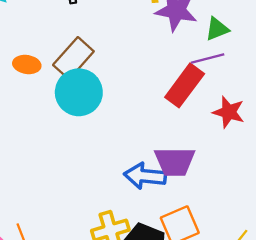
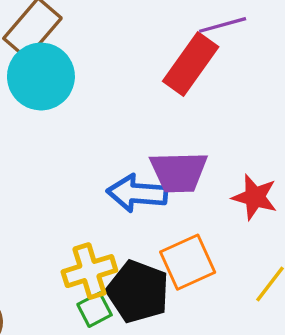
red star: (229, 112) -> (255, 197), moved

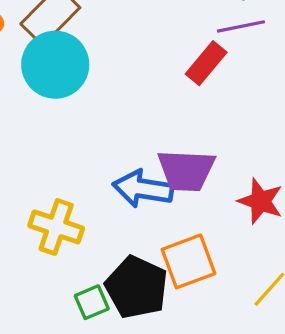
red rectangle: (191, 64) -> (206, 63), size x0.7
yellow cross: (89, 271) -> (56, 227), moved, turned 32

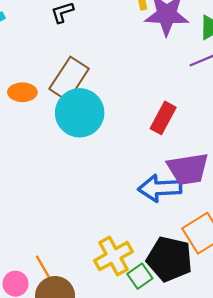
red rectangle: (206, 63) -> (163, 118), moved
yellow cross: (56, 227) -> (113, 256), moved, turned -36

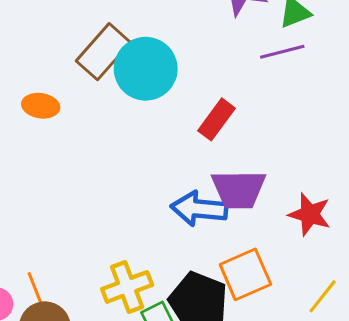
orange ellipse: (22, 92) -> (41, 106), moved
cyan circle: (80, 113) -> (146, 69), moved

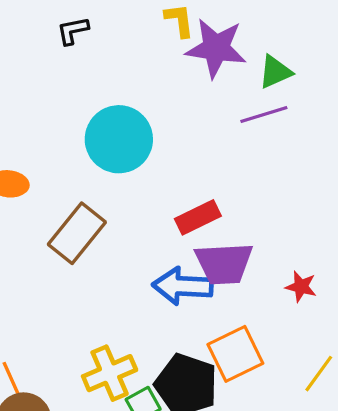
brown rectangle: (103, 52) -> (77, 233), moved
red rectangle: (217, 119) -> (198, 217), moved, turned 30
red star: (310, 214) -> (301, 287), size x0.7

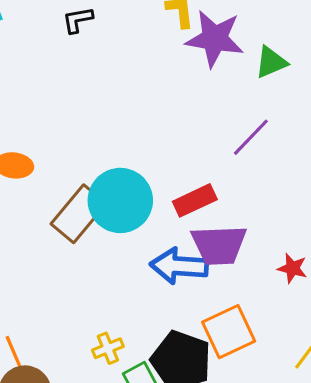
purple line: (264, 114) -> (251, 137), moved, turned -30
cyan circle: (119, 139) -> (120, 200), moved
yellow cross: (110, 373) -> (108, 348), size x0.6

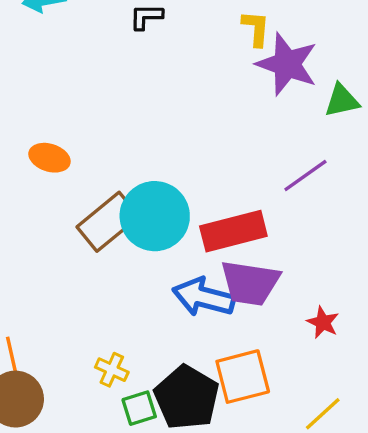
red rectangle: (195, 200) -> (233, 231), size x1.4
yellow cross: (108, 348) -> (112, 370), turned 36

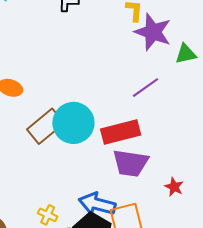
purple line: (305, 176) -> (145, 88), moved
blue arrow: (204, 297) -> (97, 204), moved

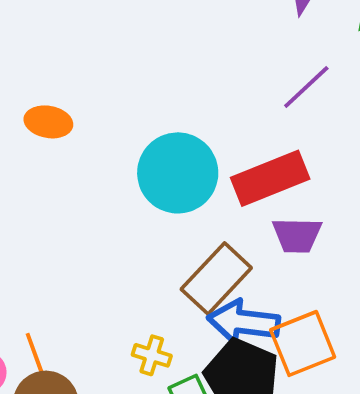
brown rectangle: (46, 126) -> (216, 279), moved
purple trapezoid: (131, 163) -> (297, 235), size x0.7

